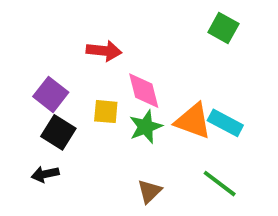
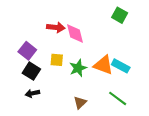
pink diamond: (144, 91) -> (75, 33), moved
black arrow: (45, 174) -> (32, 93), moved

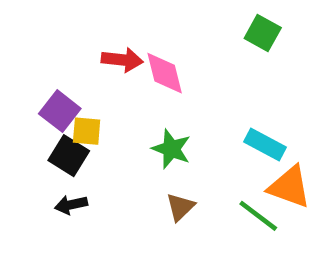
yellow square: (57, 60) -> (87, 131), moved
orange triangle: (103, 65) -> (289, 187), moved
green star: (78, 68) -> (171, 149), turned -30
brown triangle: (80, 102) -> (180, 207), moved

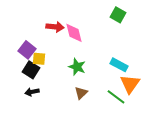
orange triangle: (289, 187) -> (130, 84), turned 45

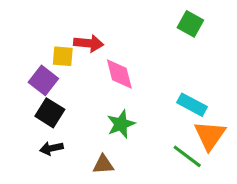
pink diamond: (74, 33) -> (119, 74), moved
yellow square: (39, 59) -> (63, 56), moved
green star: (77, 67) -> (121, 124), moved, turned 30
brown triangle: (81, 93) -> (103, 164), moved, turned 40

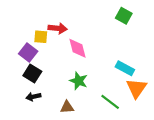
green star: (121, 124) -> (79, 81), turned -30
green line: (187, 156) -> (110, 102), moved

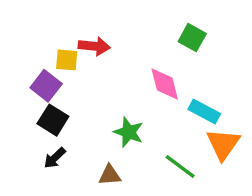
green square: (124, 16) -> (192, 38), moved
pink diamond: (78, 48) -> (165, 84), moved
black arrow: (33, 97) -> (55, 158), turned -32

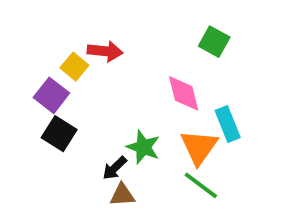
yellow square: (67, 60) -> (74, 67), turned 35
cyan rectangle: (204, 111) -> (228, 124), turned 40
orange triangle: (223, 144) -> (199, 147), moved
black arrow: (55, 158) -> (115, 168), moved

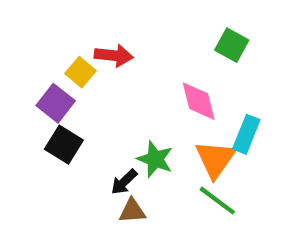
cyan rectangle: (228, 124) -> (246, 134), turned 44

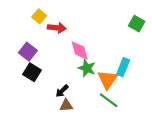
green square: (232, 45) -> (137, 24), moved
yellow square: (80, 72) -> (39, 16), moved
pink diamond: (199, 101) -> (80, 51), moved
green star: (155, 159) -> (87, 68), moved

